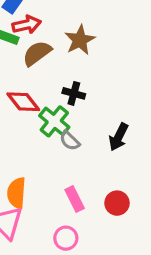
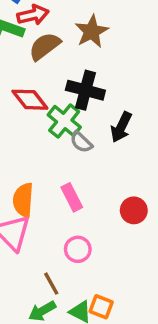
black cross: (74, 93) -> (85, 90), size x1.5
black arrow: (119, 137) -> (121, 127), moved
pink rectangle: (75, 199) -> (72, 197), moved

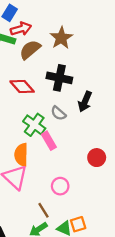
green cross: (64, 121) -> (34, 125), moved
pink rectangle: (72, 197) -> (49, 141), moved
orange square: (101, 307) -> (78, 224), turned -35

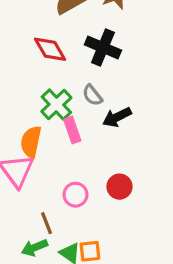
black arrow: (85, 102) -> (117, 117), moved, turned 30
red circle: (97, 158) -> (120, 187), moved

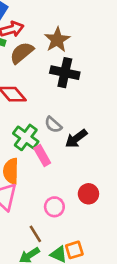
black cross: (103, 48) -> (65, 73), moved

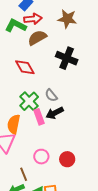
brown star: (57, 40) -> (67, 19), moved, turned 30
black arrow: (76, 139) -> (55, 113), moved
red circle: (88, 194) -> (67, 159), moved

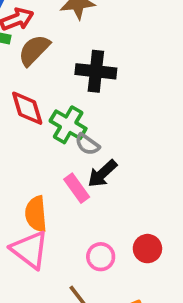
red diamond: (25, 67) -> (27, 108), turned 30
green cross: (29, 101) -> (68, 125), moved

